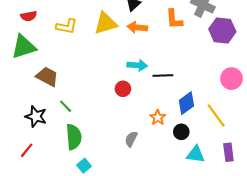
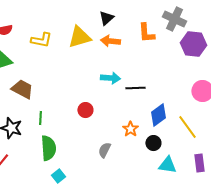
red circle: (123, 89) -> (85, 110), moved
green line: (66, 106) -> (40, 118), turned 48

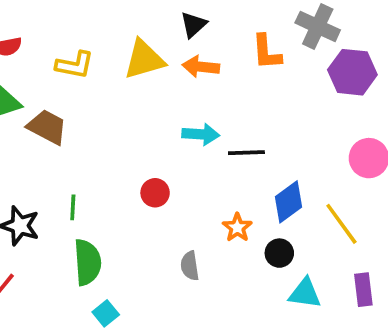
brown trapezoid: (22, 89) -> (47, 127), moved
gray semicircle: (104, 150) -> (190, 266), turned -35

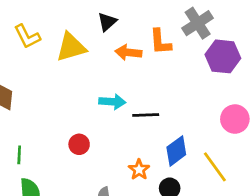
gray cross: (318, 26) -> (198, 23), turned 32
yellow L-shape: (75, 65) -> (27, 36), moved, turned 52
orange arrow: (201, 67) -> (128, 52), moved

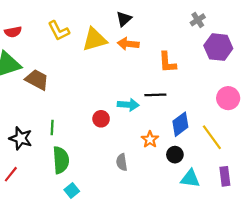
gray cross: (198, 23) -> (198, 20), size x0.6
orange L-shape: (160, 42) -> (167, 62), moved
orange arrow: (128, 52) -> (128, 44), moved
cyan arrow: (112, 102) -> (128, 105), moved

